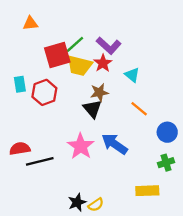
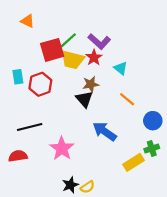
orange triangle: (30, 23) -> (28, 21), turned 32
pink star: (81, 146) -> (62, 148), moved
red semicircle: (20, 149) -> (18, 156), moved
black line: (40, 161) -> (30, 127), moved
yellow rectangle: (147, 191) -> (134, 162), moved, turned -30

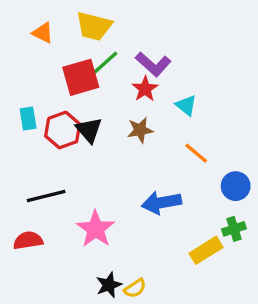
yellow trapezoid: (72, 60) -> (94, 26), moved
black triangle: (84, 99) -> (89, 130), moved
blue arrow: (105, 131) -> (161, 203), turned -45

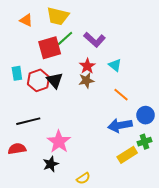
red star: (145, 89) -> (87, 66), moved
blue arrow: (161, 203) -> (120, 125), moved
black star: (109, 285) -> (51, 164), moved

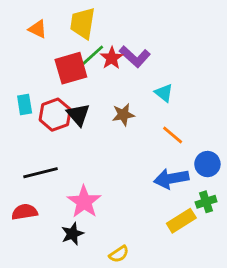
yellow trapezoid: (58, 16) -> (83, 23), turned 85
red star: (87, 66) -> (112, 58), moved

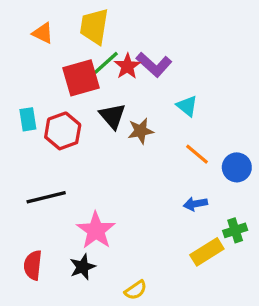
black triangle: (78, 115) -> (112, 116), moved
blue circle: (207, 164) -> (237, 167), moved
blue arrow: (171, 179) -> (195, 204), size x0.6
red semicircle: (25, 212) -> (33, 265), moved, turned -75

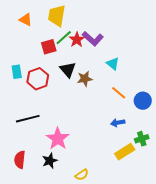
red square: (81, 78) -> (49, 47), size x0.7

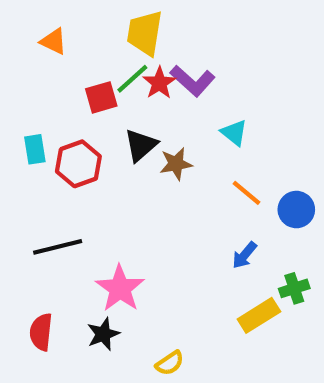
yellow trapezoid: (57, 16) -> (145, 33), moved
black triangle: (68, 70) -> (141, 145), turned 30
blue arrow: (118, 123) -> (244, 255), turned -40

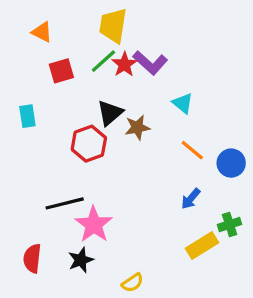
red square: (101, 97) -> (61, 71), moved
red hexagon: (78, 164) -> (89, 144), moved
black line: (58, 247) -> (65, 203), moved

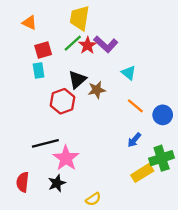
cyan rectangle: (27, 116) -> (39, 70), moved
green cross: (230, 224) -> (162, 158), size x1.5

